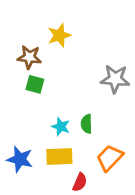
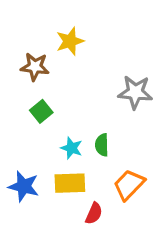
green square: (35, 84) -> (41, 111), moved, turned 36

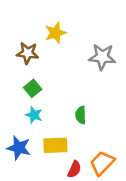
gray star: (135, 92) -> (102, 57), moved
cyan star: (72, 148) -> (34, 115), moved
orange trapezoid: (129, 185) -> (102, 163), moved

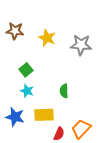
yellow star: (55, 33) -> (47, 38), moved, turned -30
brown star: (28, 53) -> (15, 31), moved

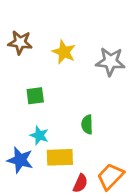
green square: (26, 70) -> (35, 96), turned 32
cyan star: (27, 91) -> (39, 135), moved

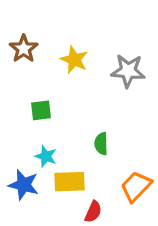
brown star: (20, 42) -> (24, 49), turned 30
orange trapezoid: (110, 176) -> (136, 186), moved

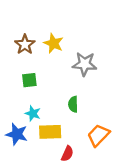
brown star: (24, 49) -> (25, 44), moved
gray star: (128, 71) -> (85, 64), moved

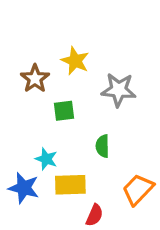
brown star: (25, 44) -> (35, 79), moved
green square: (29, 80) -> (64, 111), moved

